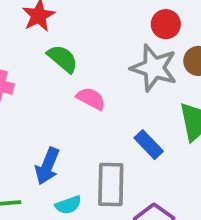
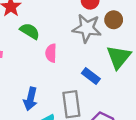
pink semicircle: (91, 99) -> (51, 53), turned -108

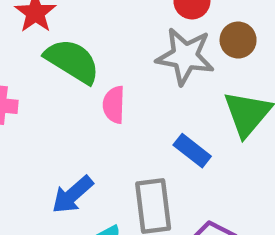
green semicircle: (30, 31) -> (72, 61), size x1.4
blue arrow: (30, 99) -> (73, 195), turned 35

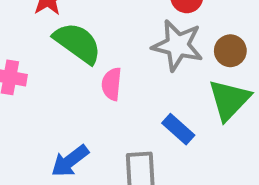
brown circle: (238, 40) -> (230, 51), moved

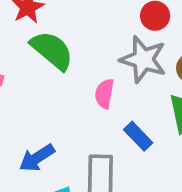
pink semicircle: (112, 84) -> (104, 94), moved

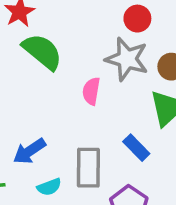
blue rectangle: (138, 136) -> (136, 148), moved

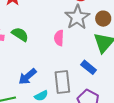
green semicircle: (42, 52) -> (20, 34), moved, size x0.7
gray star: (127, 59) -> (77, 17), turned 30

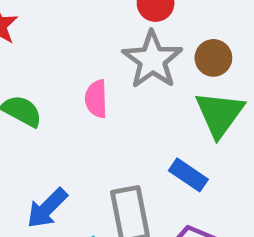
pink semicircle: (59, 38) -> (96, 99), moved

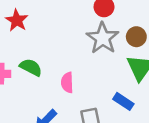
pink semicircle: (96, 99) -> (67, 83), moved

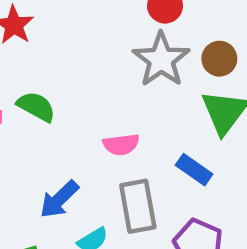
pink semicircle: (67, 83) -> (121, 145), moved, turned -96

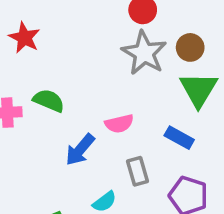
blue arrow: (59, 199) -> (80, 150), moved
gray rectangle: (138, 206) -> (138, 171), size x0.7

